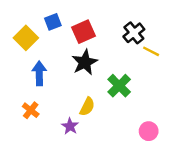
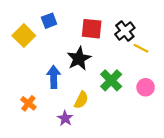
red square: (84, 32) -> (92, 29), moved, turned 30
blue arrow: (39, 73) -> (54, 77), moved
pink circle: (149, 131) -> (146, 87), moved

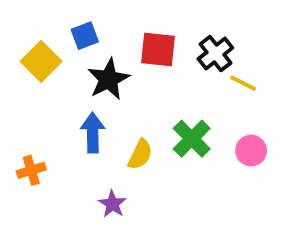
black star: (79, 59) -> (109, 79), moved
yellow semicircle: (81, 100) -> (140, 154), moved
orange cross: (28, 103) -> (31, 170), moved, turned 35

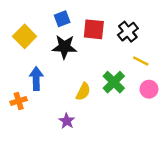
blue square: (85, 36) -> (62, 19), moved
black star: (109, 79) -> (64, 47), turned 30
yellow line: (243, 83) -> (141, 61), moved
blue arrow: (93, 133) -> (36, 79), moved

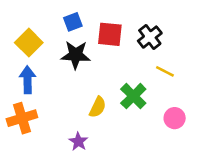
blue arrow: (36, 79) -> (27, 80), moved
pink circle: (149, 89) -> (175, 118), moved
orange cross: (19, 101) -> (22, 118), size x1.5

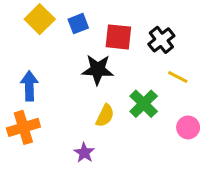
yellow square: (29, 43) -> (40, 19), moved
black star: (76, 55) -> (98, 70), moved

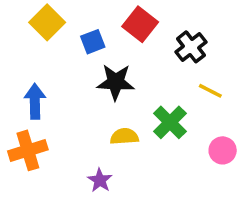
blue square: (78, 24) -> (93, 42), moved
red square: (118, 37) -> (140, 24), moved, turned 32
yellow semicircle: (105, 116) -> (124, 136), turned -120

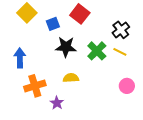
black cross: (191, 47) -> (121, 30), moved
green cross: (170, 122) -> (97, 51), moved
orange cross: (28, 150) -> (35, 86), moved

